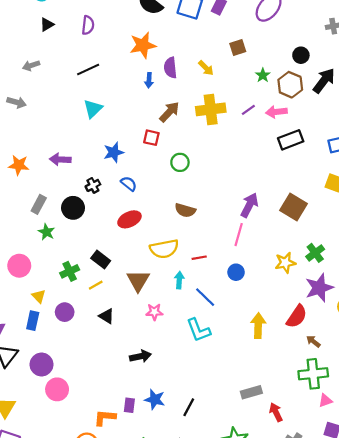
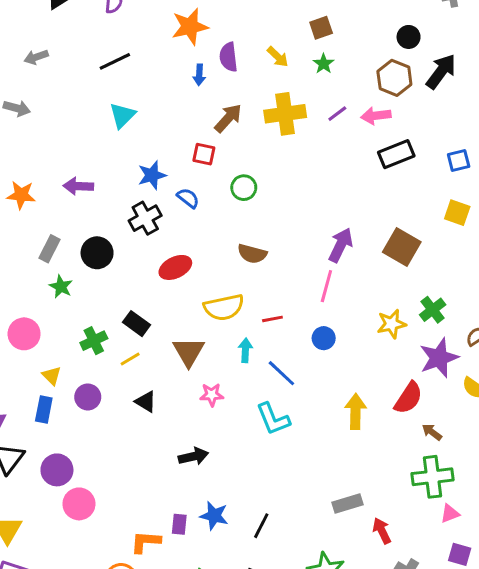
green star: (263, 75) -> (324, 64), moved
blue semicircle: (129, 184) -> (188, 198), moved
black cross: (93, 185) -> (145, 218), moved, size x1.5

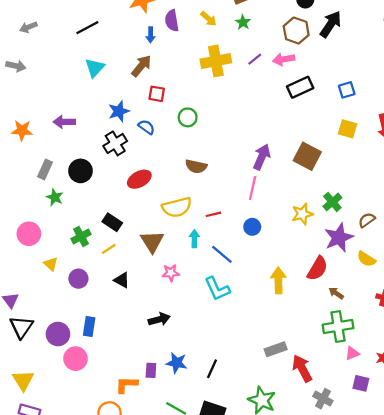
brown arrow: (228, 118) -> (141, 66), moved
blue rectangle: (44, 410) -> (89, 327), moved
red arrow: (382, 531) -> (302, 368), size x1.4

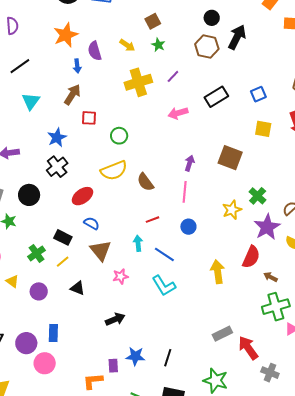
pink arrow: (284, 59) -> (178, 113), moved
blue semicircle: (146, 127) -> (92, 223), moved
purple arrow: (262, 157) -> (190, 163), size x0.7
brown semicircle: (196, 166) -> (145, 182), moved, turned 48
yellow semicircle: (177, 207) -> (114, 170), moved

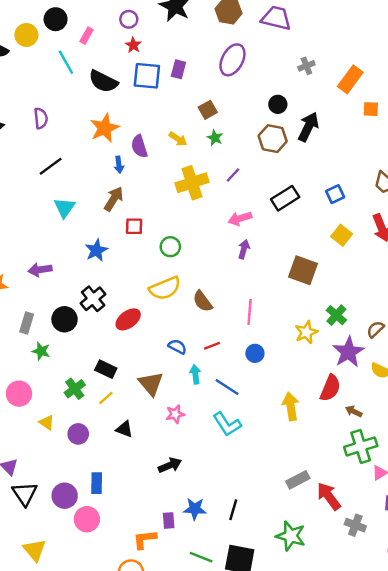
yellow square: (263, 129) -> (342, 235), turned 30
purple arrow: (190, 163) -> (244, 249), moved
black cross: (57, 167) -> (93, 299), moved
blue semicircle: (92, 223) -> (177, 347), moved

